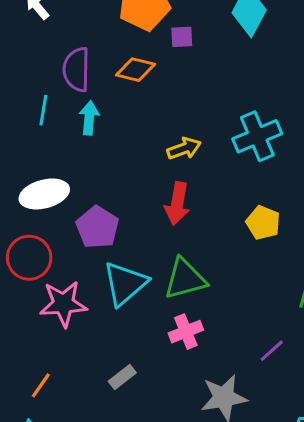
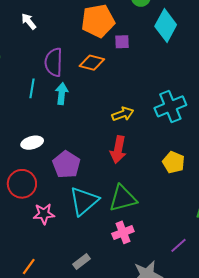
white ellipse: (44, 194) -> (32, 143), size x0.7
pink star: (63, 304) -> (44, 214), size x0.7

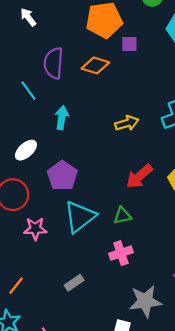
cyan line: (32, 88) -> (29, 91), turned -48
cyan arrow: (62, 94) -> (62, 118), moved
white ellipse: (32, 143) -> (26, 150), turned -30
red arrow: (118, 150) -> (139, 176), moved, turned 36
green triangle: (123, 198) -> (122, 216), size x0.6

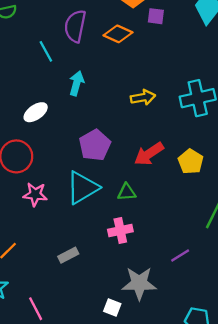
purple pentagon: (62, 176) -> (95, 145), moved

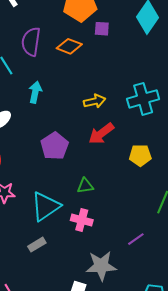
red arrow: (149, 154) -> (101, 134), moved
yellow pentagon: (191, 162) -> (140, 155), turned -30
cyan triangle: (82, 188) -> (46, 206), moved
pink cross: (120, 230) -> (82, 220), turned 30

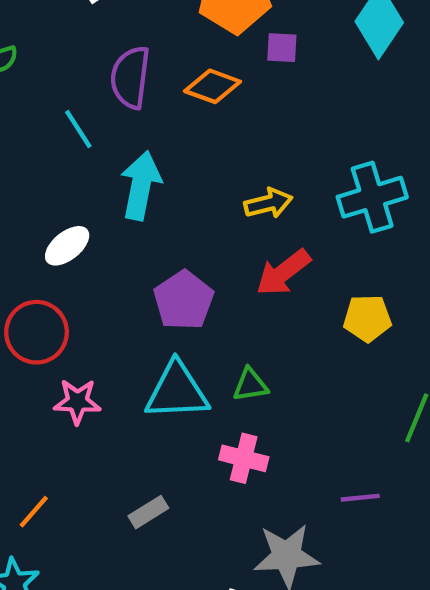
cyan arrow: (35, 92) -> (141, 186), size x1.4
cyan triangle: (46, 206) -> (177, 391), moved, turned 32
purple line: (136, 239) -> (360, 498), turned 30

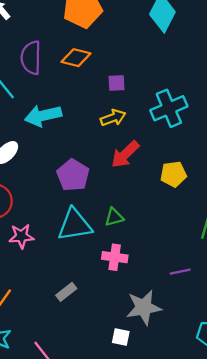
purple square: (282, 48) -> (117, 83), moved
cyan arrow: (141, 186) -> (43, 116), turned -108

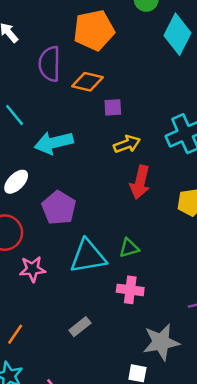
purple semicircle: (31, 58) -> (50, 64), moved
purple square: (117, 83) -> (113, 107), moved
red arrow: (125, 154) -> (140, 182), turned -32
purple pentagon: (73, 175) -> (59, 208), moved

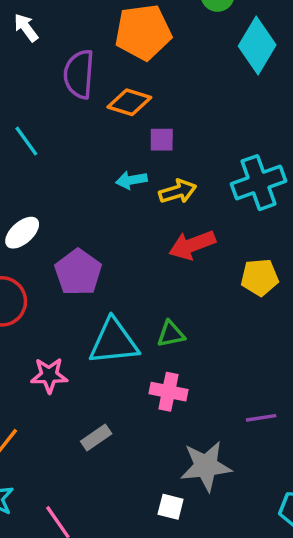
cyan arrow: (54, 143) -> (131, 180), moved, size x0.6
red arrow: (140, 182) -> (192, 245), turned 52
pink star: (32, 269) -> (49, 375), moved

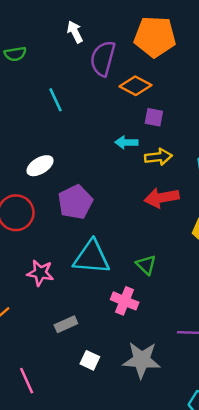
white arrow: (26, 28) -> (75, 32), moved
green triangle: (171, 334) -> (146, 265), moved, turned 45
white square: (171, 507) -> (90, 360), moved

